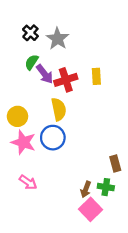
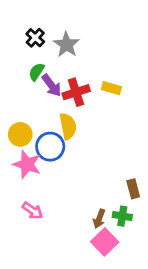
yellow rectangle: (96, 76) -> (111, 88), turned -70
blue circle: (53, 138) -> (50, 147), moved

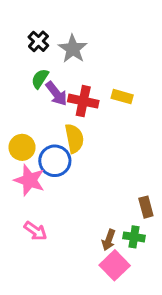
red cross: (76, 92) -> (83, 101), turned 30

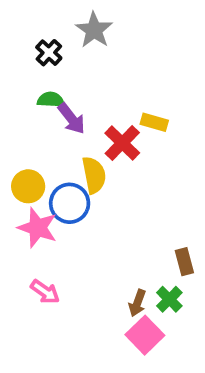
gray star: (73, 49) -> (94, 30), moved
green semicircle: (40, 79) -> (51, 100), turned 60
red cross: (83, 101) -> (122, 143), moved, turned 32
green cross: (134, 237) -> (169, 299), turned 36

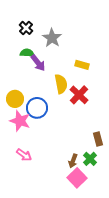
gray star: (94, 30) -> (52, 38), moved
red cross: (122, 143) -> (79, 95), moved
yellow semicircle: (94, 175) -> (61, 84), moved

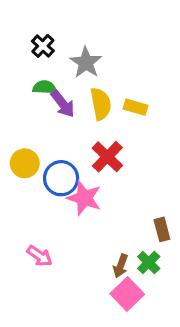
yellow semicircle: (61, 84) -> (101, 104), moved
red cross: (79, 95) -> (107, 157), moved
pink star: (20, 121) -> (84, 198), moved

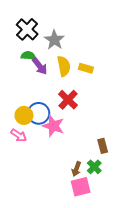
black cross: (43, 46) -> (27, 29), size x1.5
yellow circle: (25, 163) -> (24, 115), moved
pink arrow: (40, 256) -> (19, 135), moved
pink square: (127, 294) -> (81, 187), turned 30

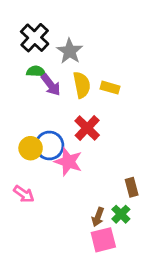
pink arrow: (19, 135) -> (24, 194), moved

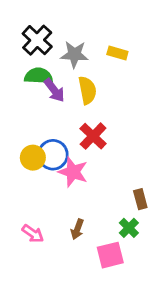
gray star: (70, 51) -> (74, 54), turned -30
green semicircle: (36, 71) -> (39, 76), size x1.4
yellow rectangle: (110, 88) -> (117, 53), moved
pink arrow: (24, 194) -> (33, 234), moved
brown arrow: (98, 217) -> (77, 229), moved

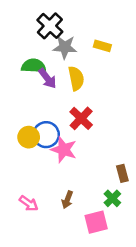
black cross: (37, 40) -> (50, 26), moved

